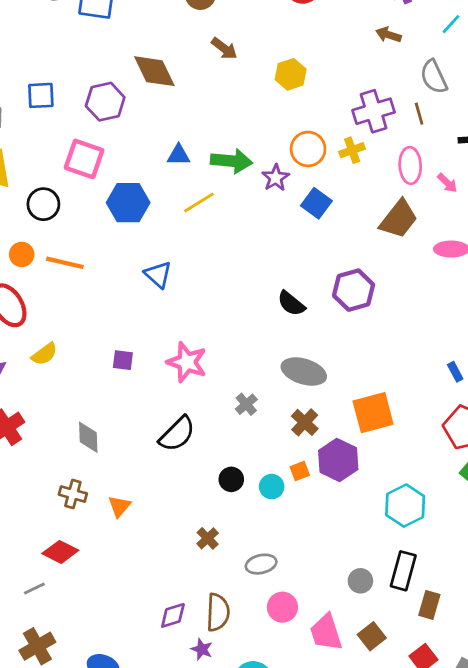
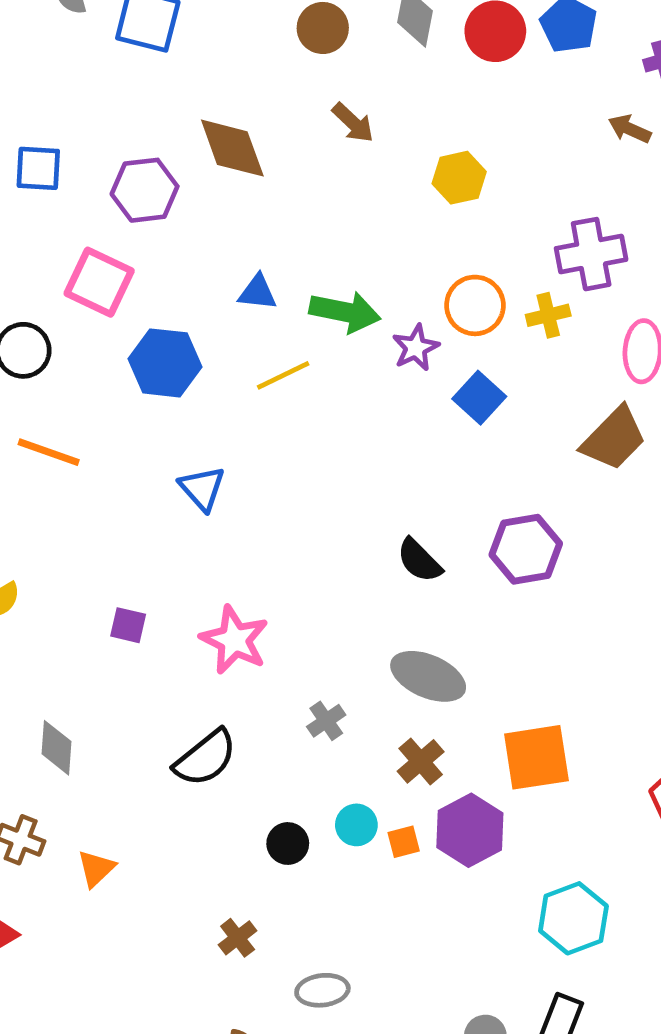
cyan circle: (272, 487) -> (356, 825), moved

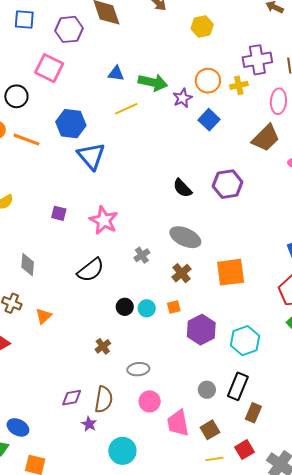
blue hexagon: (165, 363) -> (71, 124), moved
blue triangle: (202, 488) -> (91, 156), size x1.4
cyan circle: (356, 825) -> (147, 308), moved
purple hexagon: (470, 830) -> (201, 330), moved

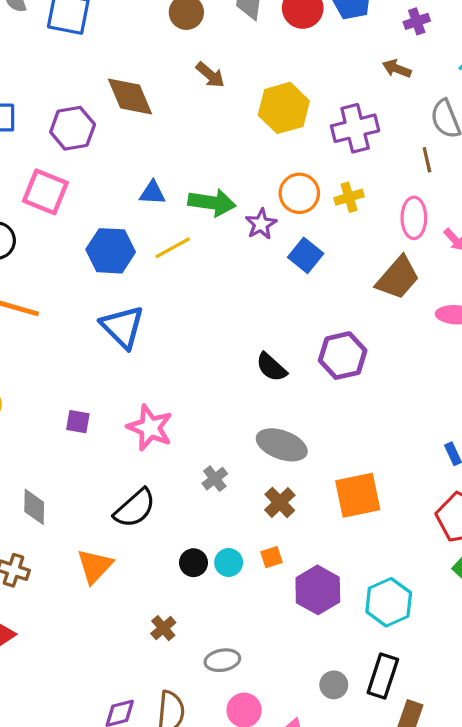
yellow hexagon: (202, 27) -> (284, 108), size x1.4
purple cross: (257, 60) -> (355, 128), moved
blue hexagon: (71, 124) -> (111, 251), moved
orange triangle: (44, 316) -> (95, 566), moved, size x1.4

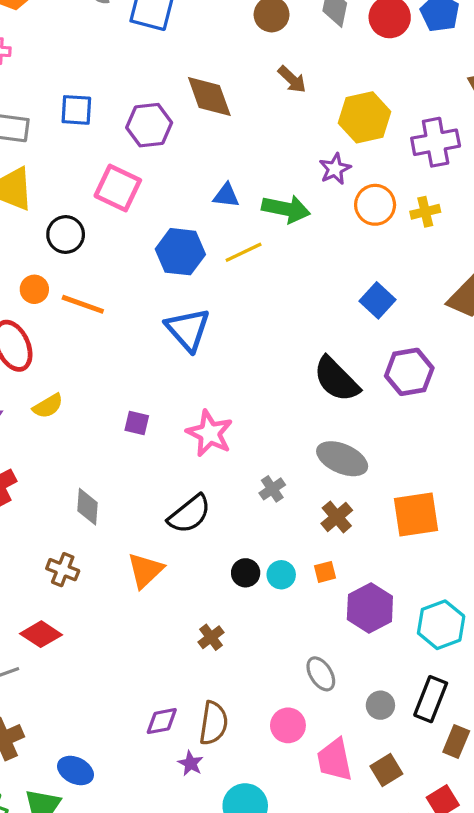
purple star: (261, 224) -> (335, 169), moved
blue square: (306, 255) -> (378, 300), moved
black semicircle: (271, 367) -> (336, 379), size x1.5
gray ellipse: (222, 660) -> (321, 674), moved, turned 64

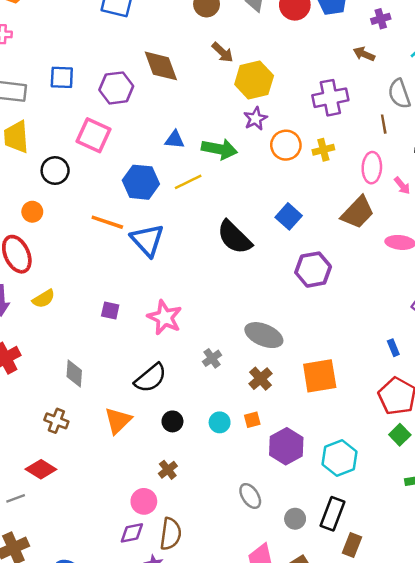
yellow hexagon: (365, 117) -> (254, 80), moved
orange line: (83, 304) -> (107, 222), moved
black semicircle: (336, 379) -> (234, 237), moved
black circle: (246, 573) -> (172, 421), moved
pink circle: (288, 725) -> (144, 501), moved

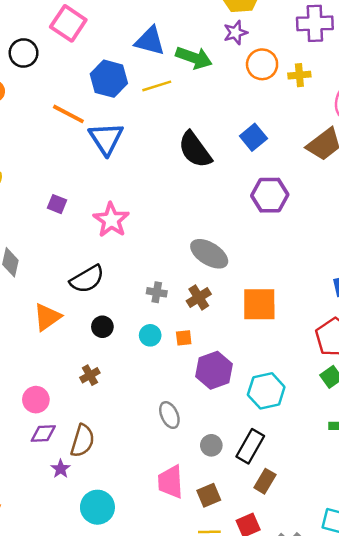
blue triangle: (175, 140) -> (150, 41), size x1.5
gray cross: (212, 358) -> (157, 292), moved, turned 36
pink circle: (144, 501) -> (36, 400), moved

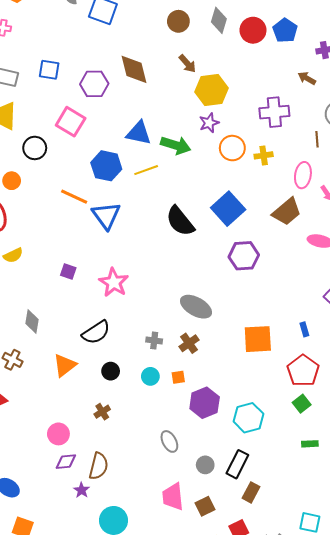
blue square: (253, 137) -> (228, 209), size x1.5
orange square: (259, 304) -> (258, 339), moved

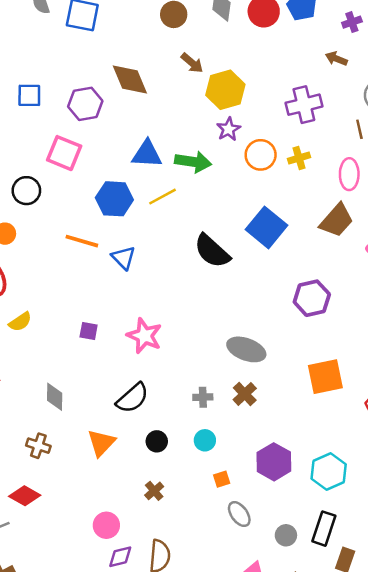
blue triangle: (106, 215) -> (123, 258), size x0.7
purple hexagon: (244, 256) -> (312, 298), moved
orange square: (178, 377) -> (222, 479), moved

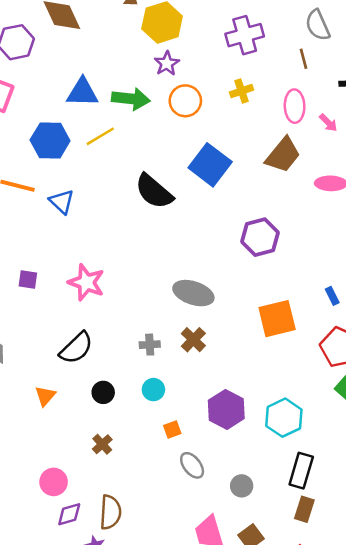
orange circle: (261, 155) -> (185, 101), moved
orange triangle: (101, 443) -> (45, 396), size x0.7
black rectangle: (324, 529) -> (301, 471), moved

